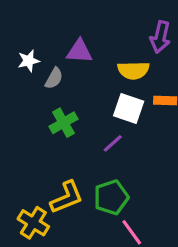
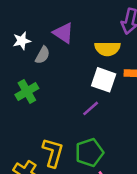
purple triangle: (79, 51) -> (63, 33), turned 30
green cross: (64, 123) -> (27, 91), moved
yellow L-shape: (67, 197) -> (53, 153), turned -52

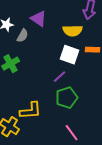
yellow L-shape: (53, 153) -> (31, 111), turned 70
green pentagon: (89, 153) -> (67, 98), moved

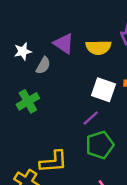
yellow semicircle: (73, 31) -> (98, 47), moved

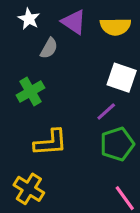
white star: (23, 51) -> (29, 19), moved, turned -30
yellow L-shape: (54, 162) -> (51, 143), moved

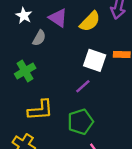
yellow semicircle: (115, 27) -> (90, 21), turned -45
green pentagon: (117, 144) -> (80, 122), moved

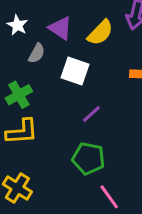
white square: (95, 60) -> (75, 71), moved
yellow L-shape: (40, 110) -> (22, 132), moved
green pentagon: (80, 122) -> (88, 158), turned 30

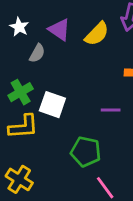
white square: (75, 71) -> (52, 105), moved
purple line: (91, 114) -> (111, 110), moved, turned 42

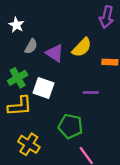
purple triangle: (59, 30) -> (55, 53), moved
yellow semicircle: (97, 34) -> (82, 47), moved
yellow cross: (19, 179) -> (29, 144), moved

